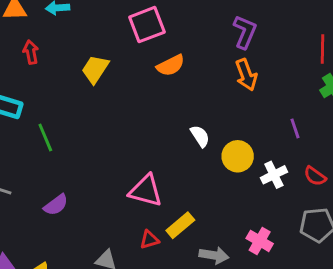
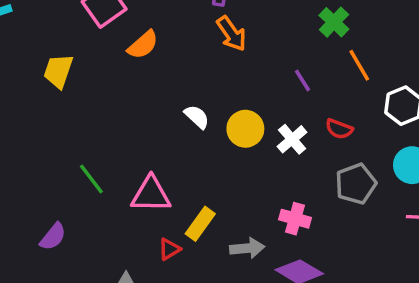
green line: (45, 138) -> (91, 179), moved

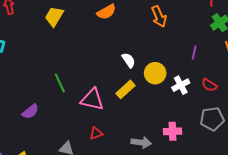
purple line: (303, 81) -> (194, 52), turned 32
pink cross: (295, 219) -> (173, 131), turned -30
yellow rectangle: (200, 224) -> (126, 89), moved

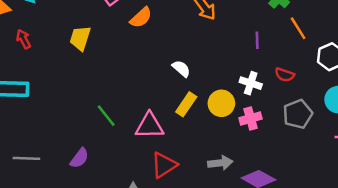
yellow circle: (155, 73) -> (221, 103), moved
white cross: (181, 85) -> (251, 83), turned -30
pink cross: (173, 131) -> (251, 118), moved
red triangle: (96, 133) -> (164, 165), size x1.6

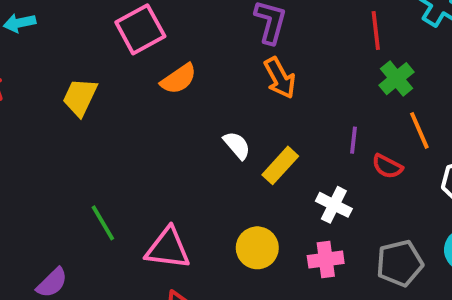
white semicircle: (181, 69) -> (237, 145), moved
red semicircle: (285, 75) -> (387, 166), moved
yellow circle: (221, 103) -> (257, 248), moved
yellow rectangle: (186, 104) -> (280, 165), moved

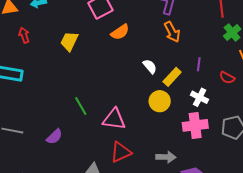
purple line: (353, 140) -> (199, 64), moved
yellow circle: (257, 248) -> (160, 101), moved
pink cross: (326, 260) -> (195, 125), size x1.4

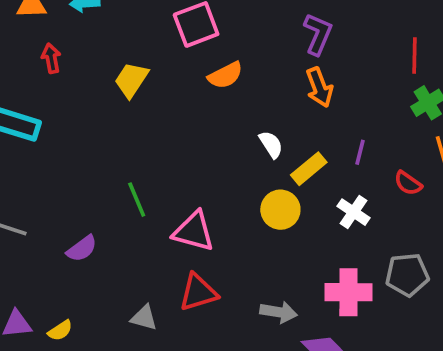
pink cross: (195, 125) -> (348, 292), moved

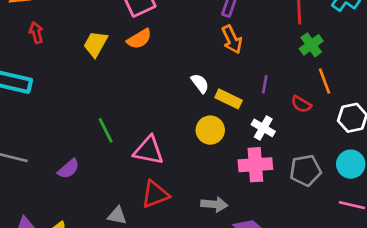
orange semicircle: (225, 75) -> (139, 39), moved
yellow rectangle: (309, 169) -> (229, 99), turned 70
pink cross: (348, 292) -> (255, 165), moved

